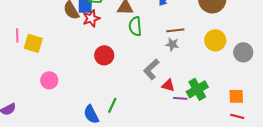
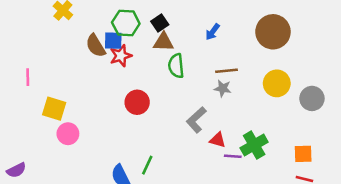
yellow square: (33, 43) -> (54, 109), moved

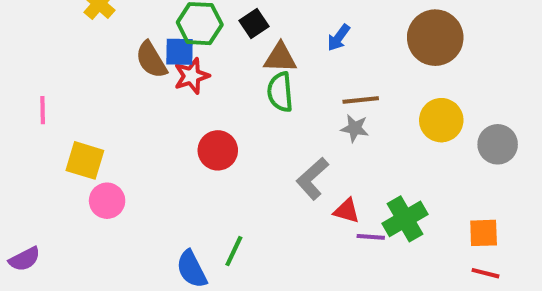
brown triangle: (164, 42) -> (280, 58), moved

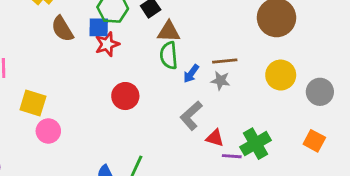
blue arrow: (339, 38) -> (191, 74), moved
brown semicircle: (151, 60) -> (62, 29), moved
orange square: (484, 233) -> (314, 141), moved, turned 30

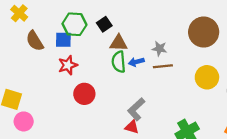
red star: (107, 44) -> (68, 65), moved
blue arrow: (191, 74) -> (136, 62), moved, turned 40
gray star: (221, 81) -> (159, 49), moved
red triangle: (215, 138) -> (132, 127), moved

